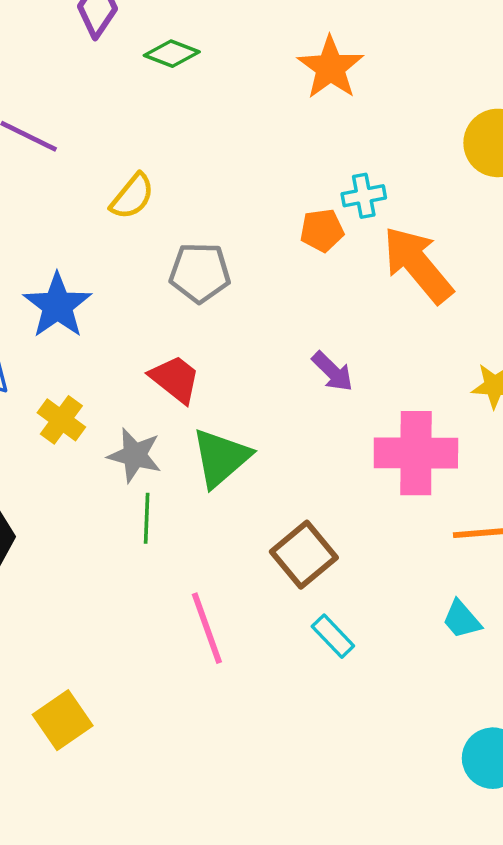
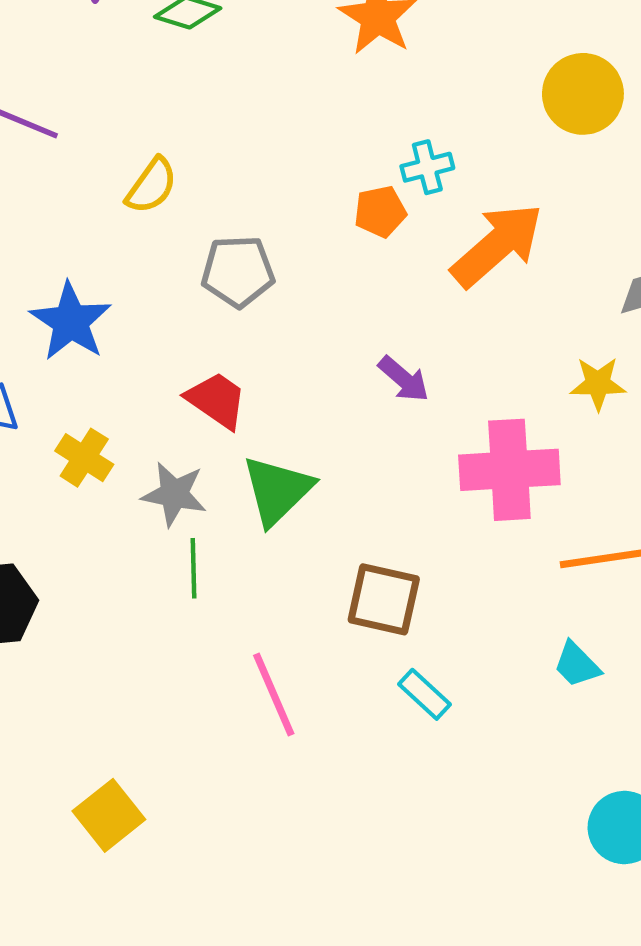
orange arrow: (418, 265) -> (497, 245), turned 92
brown square: (304, 555) -> (384, 599), turned -34

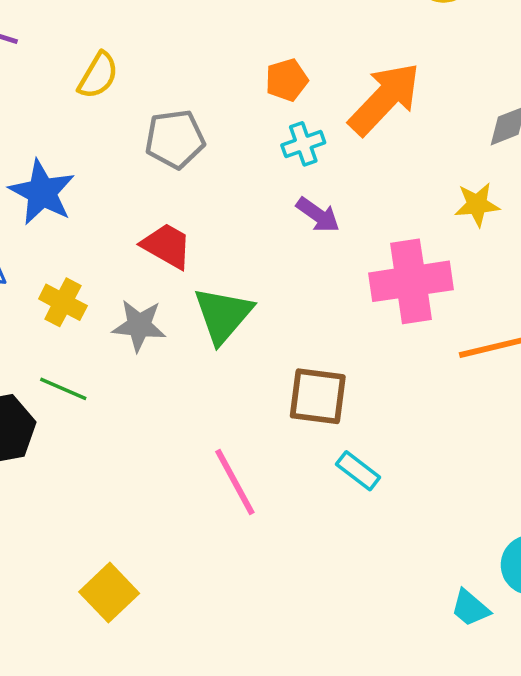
cyan cross: (427, 167) -> (303, 144), moved
green line: (193, 568) -> (63, 389), moved, turned -60
cyan trapezoid: (577, 665) -> (470, 608), moved

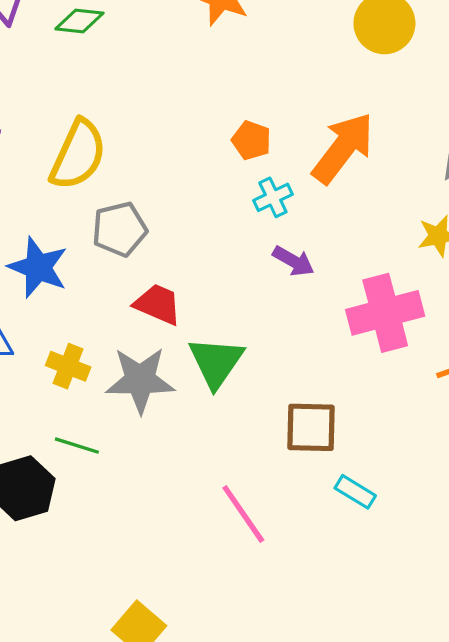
yellow semicircle: (98, 75) -> (78, 155), size x1.6
orange pentagon: (287, 80) -> (251, 140), turned -30
gray pentagon: (175, 139) -> (120, 229), moved
gray star: (139, 326) -> (140, 380), size x1.4

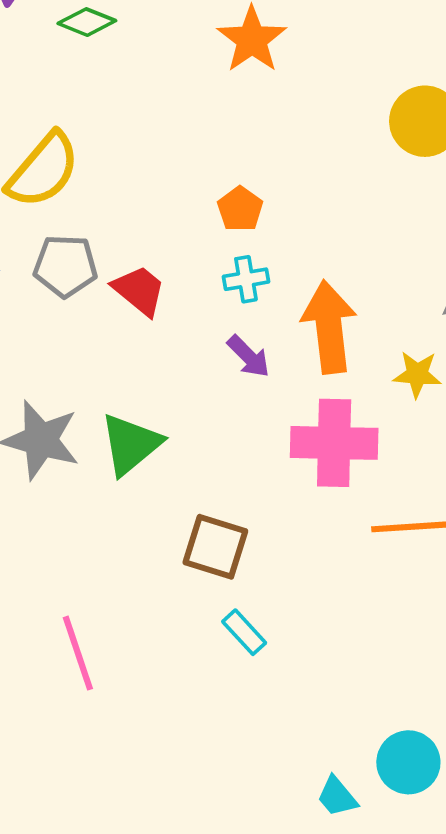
orange arrow: (343, 148) -> (329, 327), moved, turned -60
red trapezoid: (158, 304) -> (139, 290), moved
pink line: (243, 514) -> (78, 653), moved

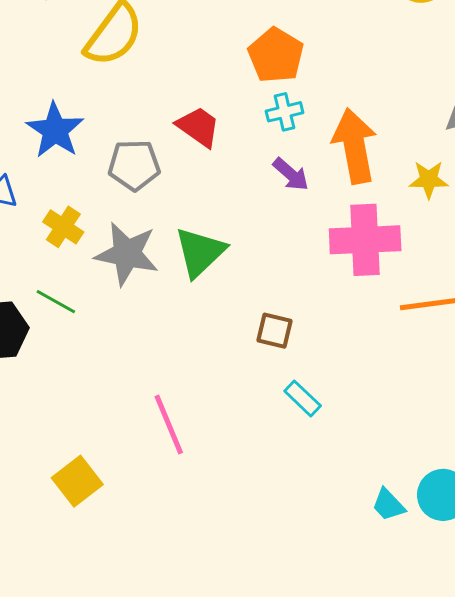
orange pentagon: (240, 209) -> (276, 55), size x1.5
gray pentagon: (65, 266) -> (134, 165), moved
brown square: (215, 547) -> (275, 331), size x0.7
cyan trapezoid: (337, 797) -> (388, 505), moved

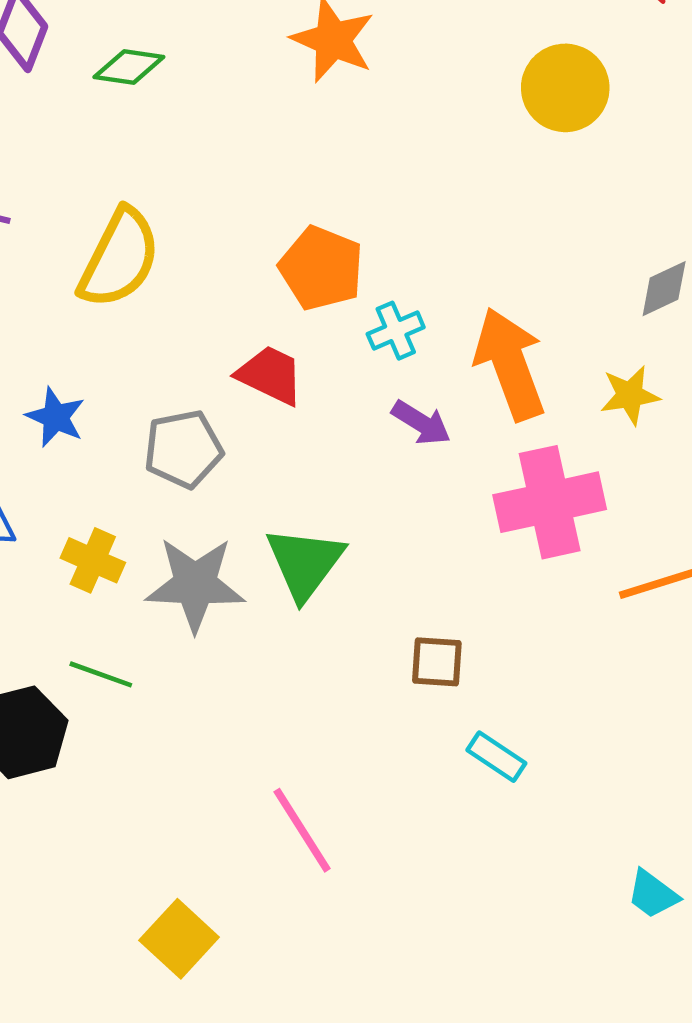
orange pentagon: (276, 55) -> (321, 268), moved
blue star: (55, 130) -> (56, 417), size x0.7

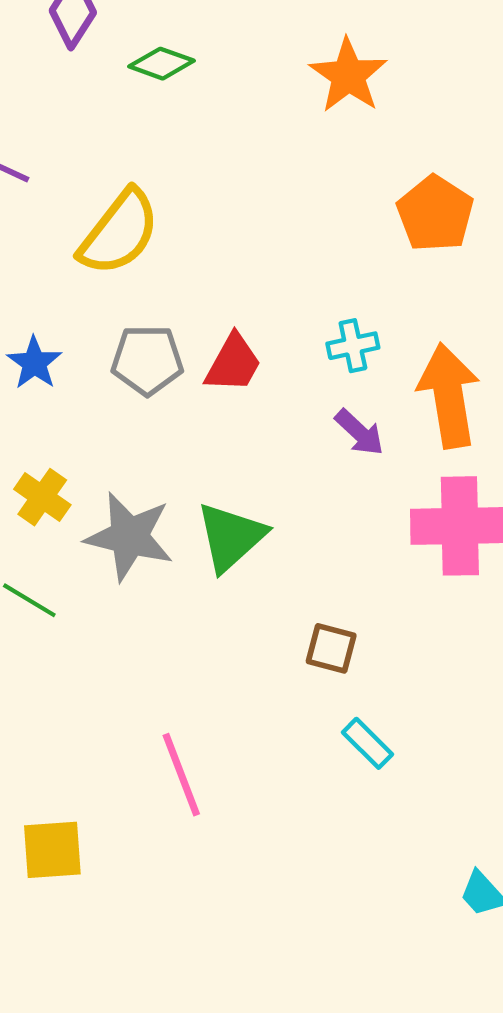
orange pentagon: (321, 268) -> (435, 214), moved
red trapezoid: (270, 375) -> (233, 363), turned 82
gray pentagon: (183, 449) -> (147, 360), moved
yellow square: (179, 939) -> (52, 850), turned 32

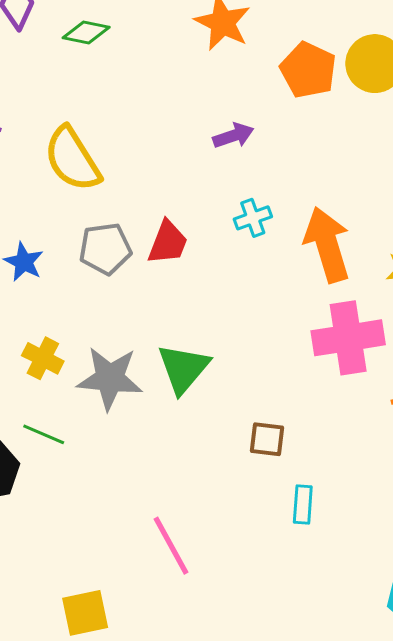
orange pentagon: (435, 214) -> (308, 70), moved
yellow semicircle: (119, 232) -> (72, 159), turned 118
purple arrow: (359, 432) -> (233, 136), moved, turned -54
cyan rectangle: (368, 743) -> (303, 504), turned 57

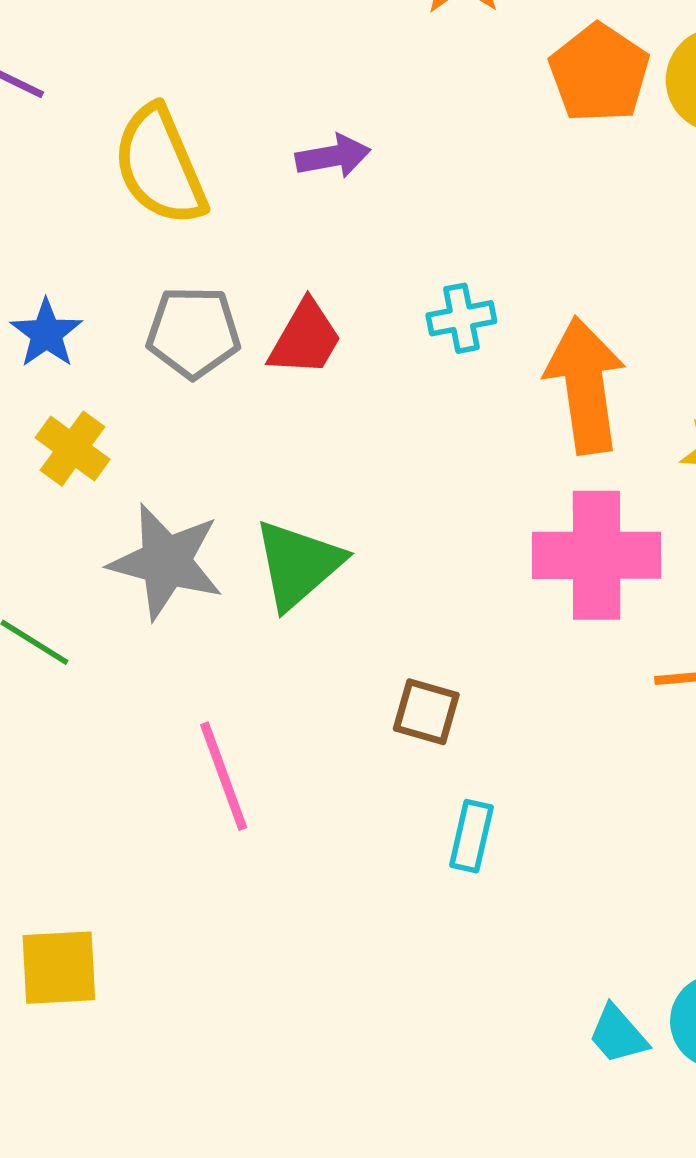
purple arrow: (233, 136) -> (333, 156), moved
yellow cross: (43, 358) -> (73, 449), moved
pink line: (171, 546) -> (224, 776), moved

